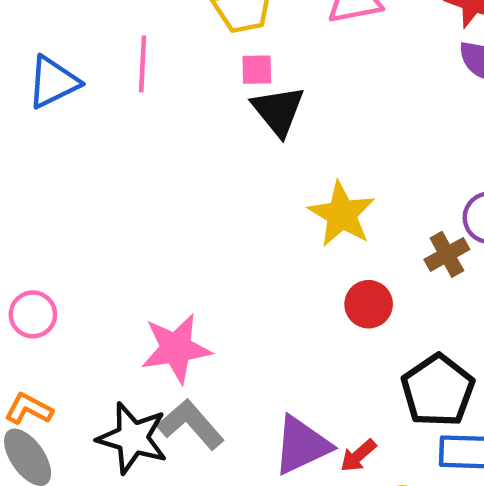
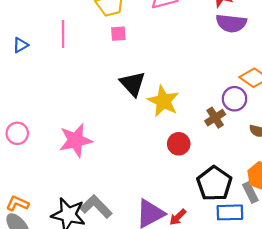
blue triangle: (53, 82) -> (20, 45), size x0.6
black triangle: (278, 111) -> (133, 84), moved
pink circle: (33, 314) -> (17, 133), moved
pink star: (176, 348) -> (76, 140), moved

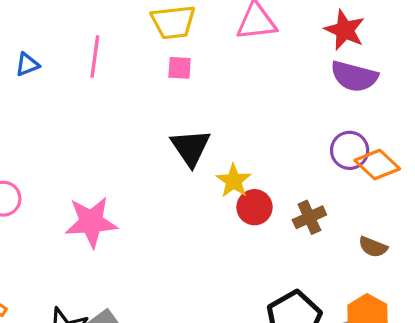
purple circle: (235, 99) -> (350, 150), moved
yellow star: (163, 101) -> (234, 181), size x0.7
red circle: (179, 144) -> (255, 207), moved

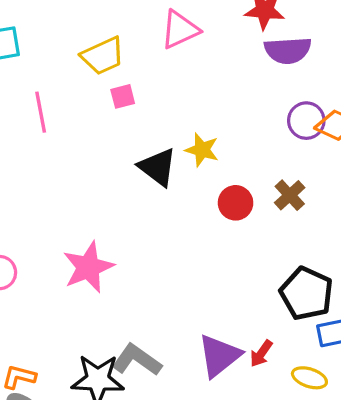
yellow star: (234, 181) -> (202, 150), moved

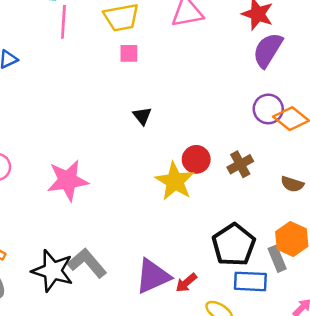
purple semicircle: (288, 50) -> (268, 50), turned 111
pink line: (41, 112) -> (63, 22), moved
yellow star: (202, 150) -> (175, 181), moved, size x1.4
black triangle: (158, 167) -> (142, 116), size x0.6

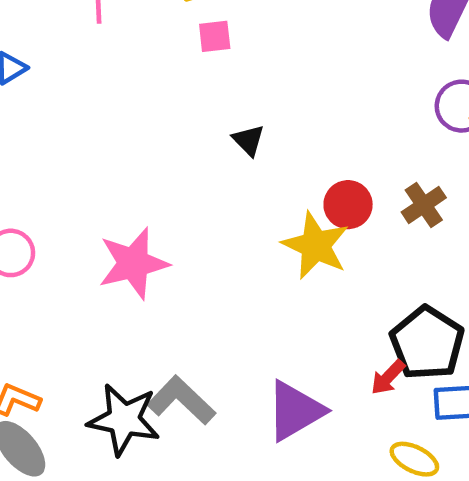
red arrow: (186, 283) -> (388, 377), moved

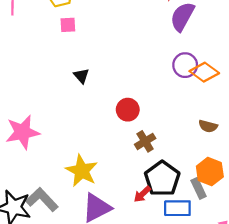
brown cross: (424, 205) -> (145, 141), moved
yellow star: (316, 245) -> (82, 171), moved

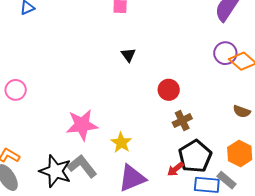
pink star: (22, 132) -> (82, 125), moved
yellow star: (82, 171) -> (121, 143), size x0.7
gray rectangle: (199, 188) -> (227, 180), moved, turned -30

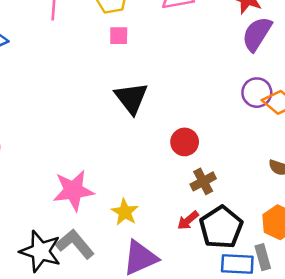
black triangle: (128, 55) -> (131, 98), size x1.8
red arrow: (175, 169) -> (188, 220), moved
gray rectangle: (227, 180) -> (263, 257), turned 36

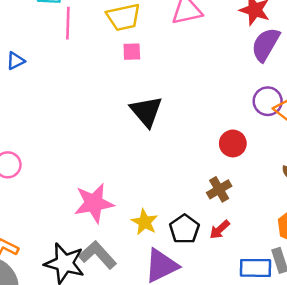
red circle: (185, 142) -> (233, 143), moved
red arrow: (188, 220) -> (220, 230), moved
black pentagon: (221, 227) -> (184, 229), moved, size x0.7

